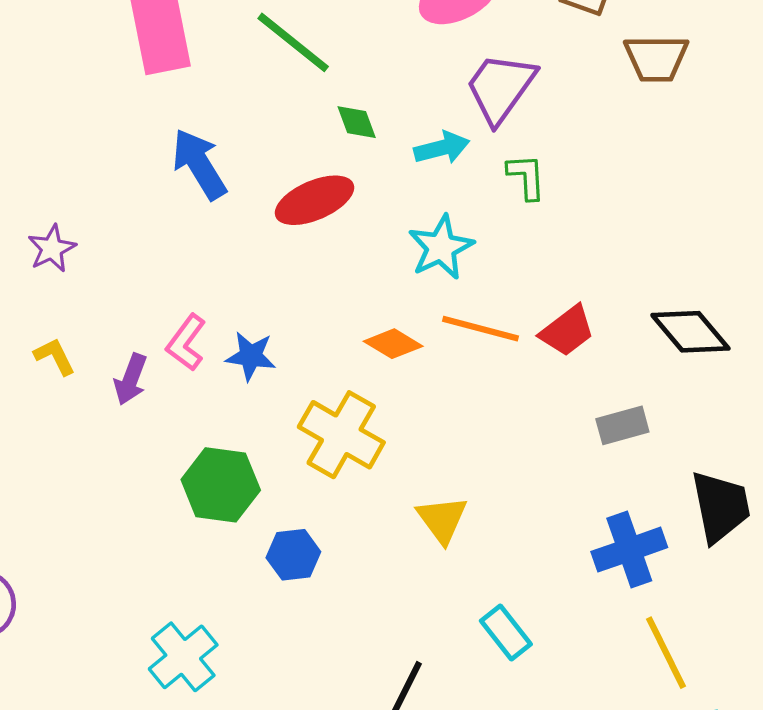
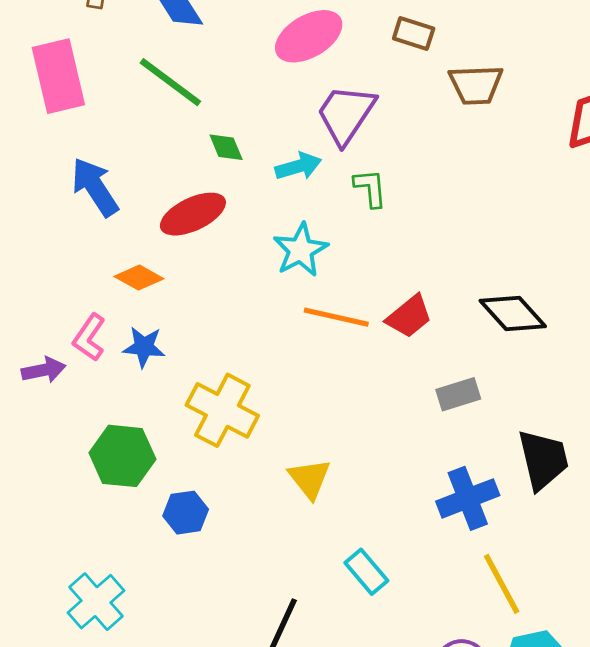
orange diamond: (393, 344) -> (139, 278), moved
purple arrow: (131, 379) -> (44, 370), turned -120

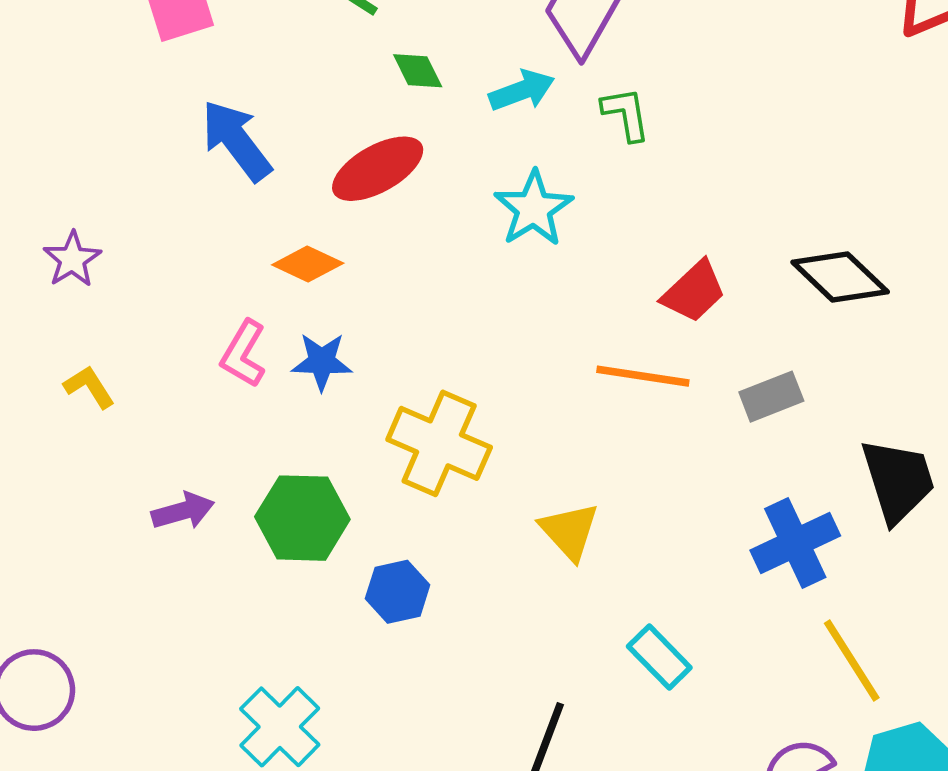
orange line: (336, 317) -> (643, 376), moved
purple arrow: (44, 370) -> (183, 511), moved

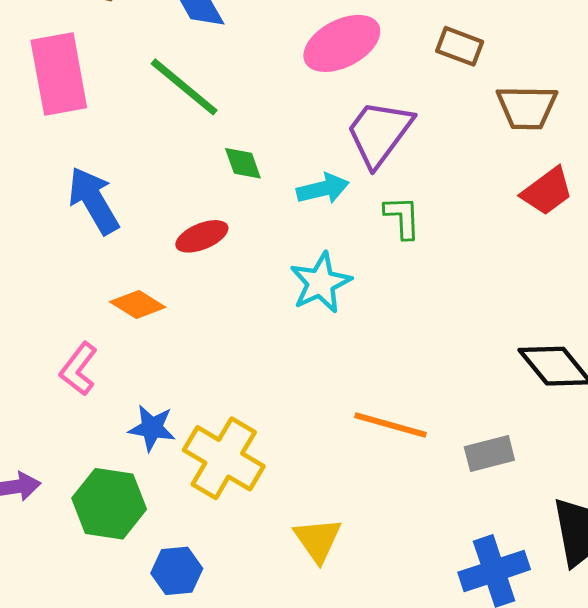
red ellipse: (378, 169) -> (202, 236), size x0.7
red trapezoid: (694, 292) -> (547, 191), moved
blue star: (322, 362) -> (152, 428), moved

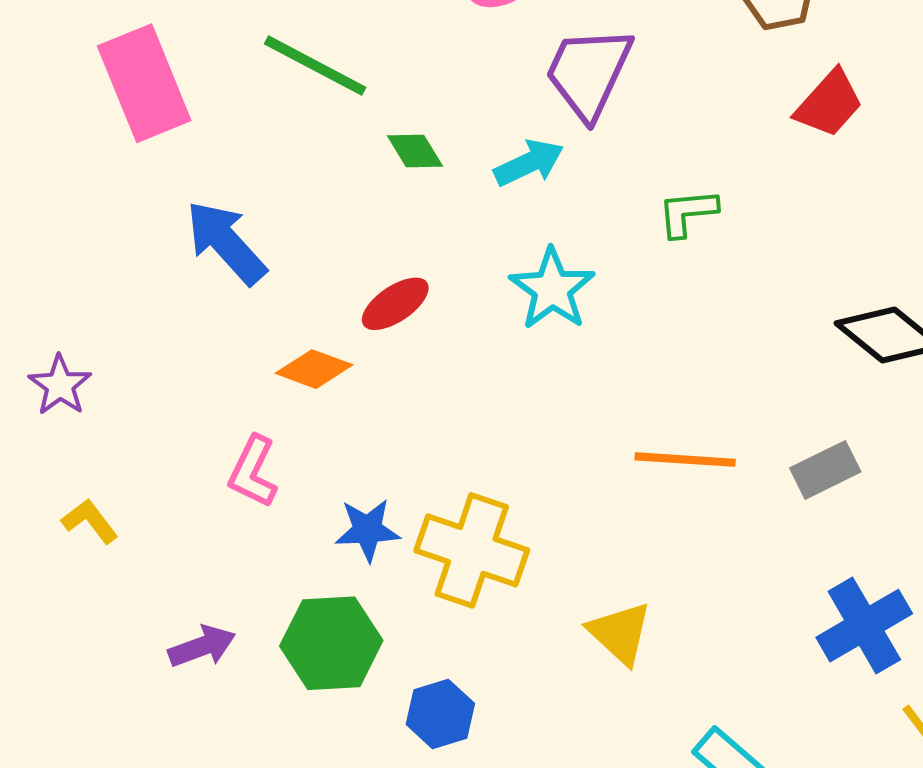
green L-shape: (402, 217) -> (688, 213), moved, turned -81
red ellipse: (202, 236) -> (395, 304), moved

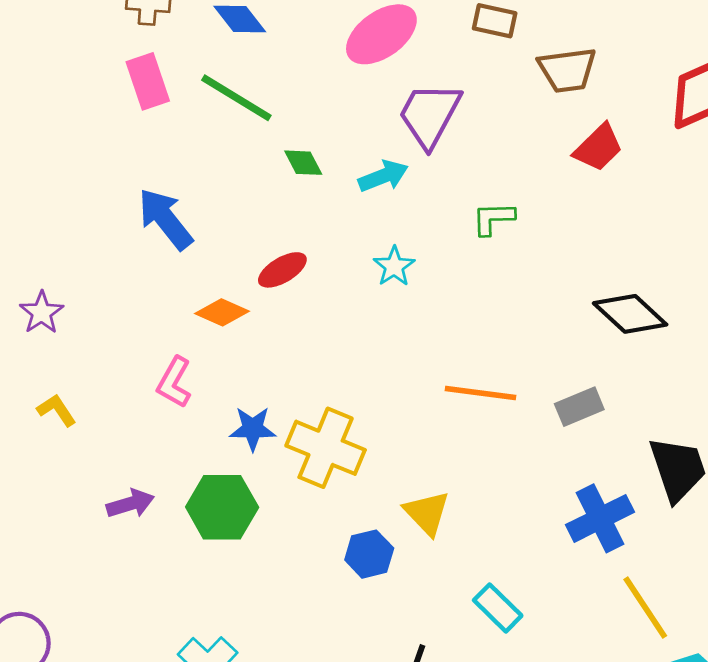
pink rectangle: (144, 83) -> (148, 81), moved, size x0.7
cyan star: (552, 289) -> (394, 266), size x0.7
blue hexagon: (440, 714) -> (369, 554), moved

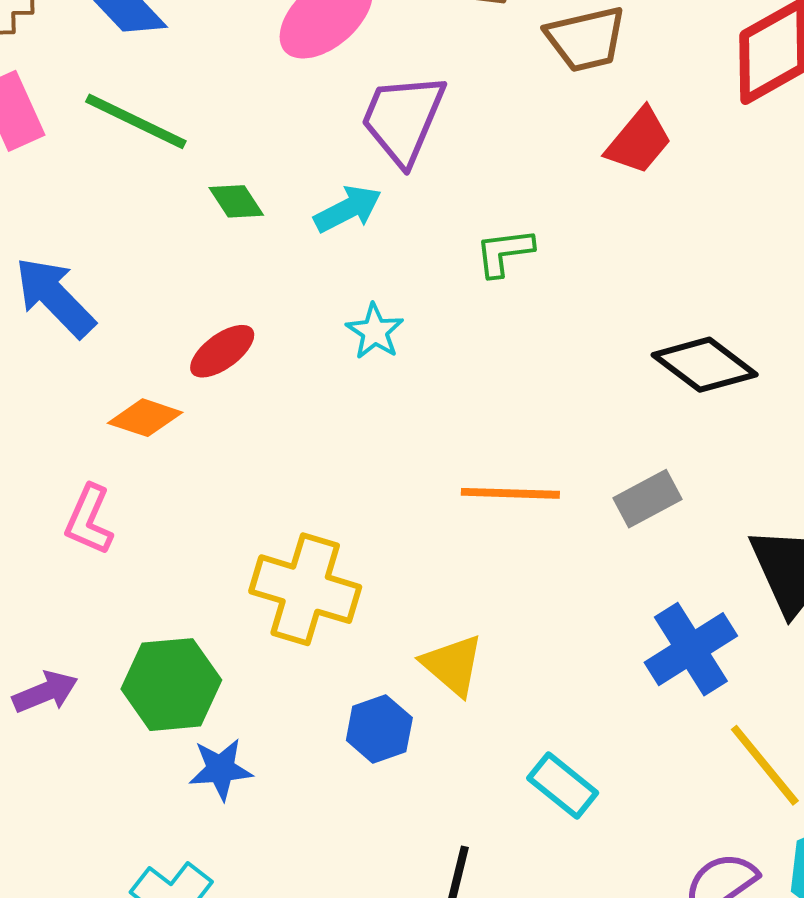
blue star: (253, 429) -> (221, 769), moved

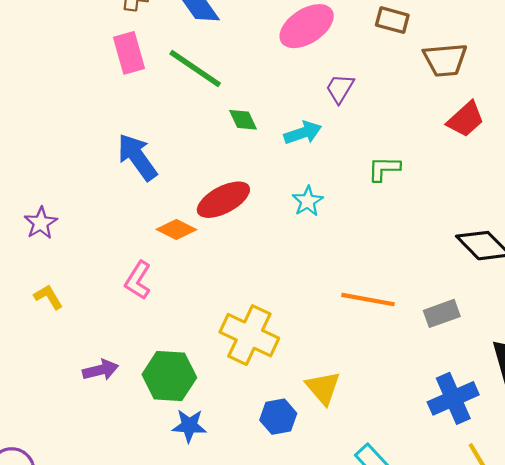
purple trapezoid: (403, 119) -> (340, 88), size x0.6
red ellipse: (222, 351) -> (223, 200), size x1.4

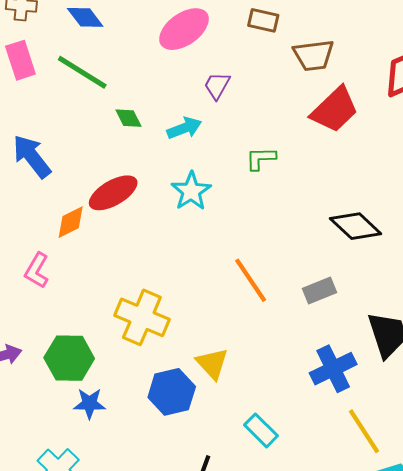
red trapezoid: (466, 119) -> (335, 110), size x1.4
cyan star: (308, 201) -> (191, 191), size x1.4
orange diamond: (176, 229) -> (71, 222), turned -51
orange line: (368, 300) -> (251, 280), turned 48
blue hexagon: (278, 417) -> (172, 392), size x1.4

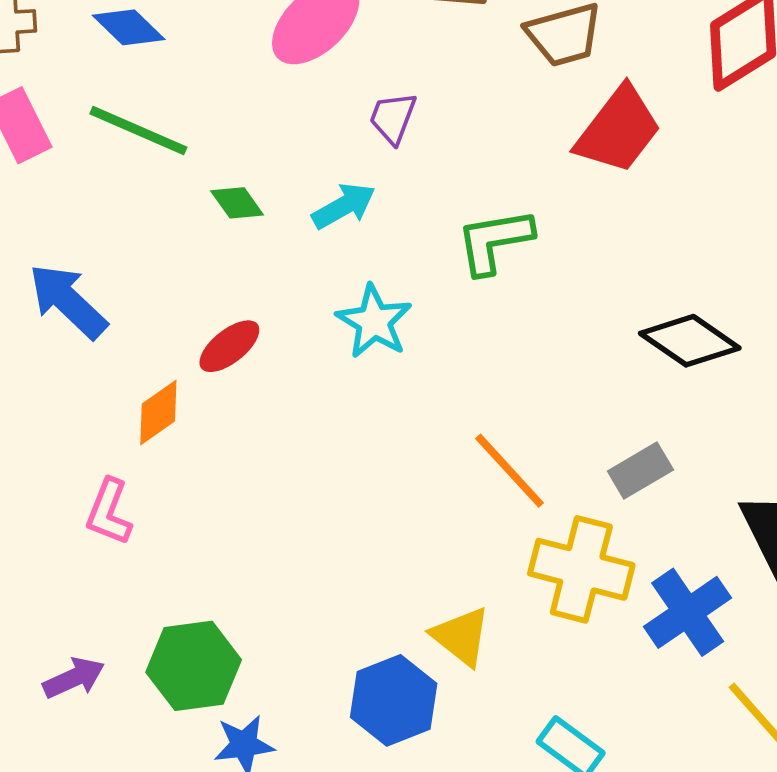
green L-shape: (261, 158) -> (494, 241), size x1.4
red ellipse: (113, 193) -> (229, 346), size x0.7
yellow cross: (142, 317) -> (581, 569), moved

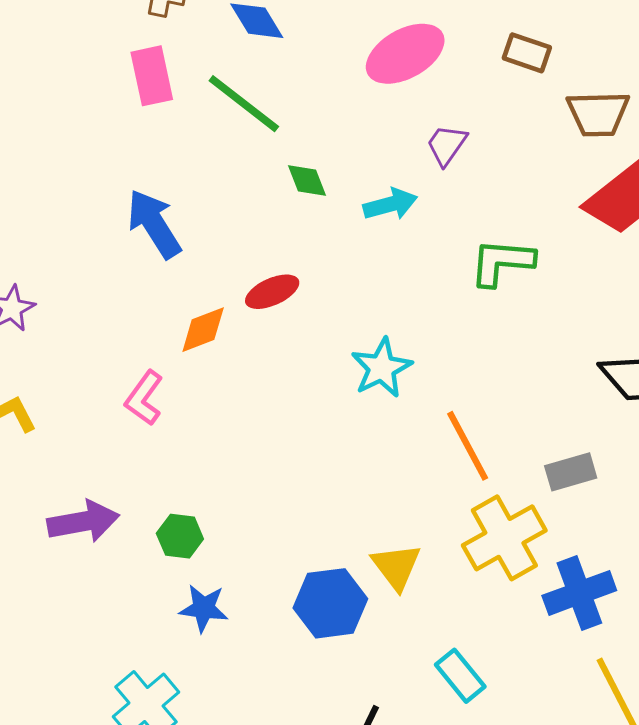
cyan star: (374, 321) -> (382, 368), moved
yellow cross: (581, 569) -> (504, 538), turned 32
green hexagon: (194, 666) -> (180, 536), size x0.6
purple arrow: (74, 678) -> (83, 522), size x1.4

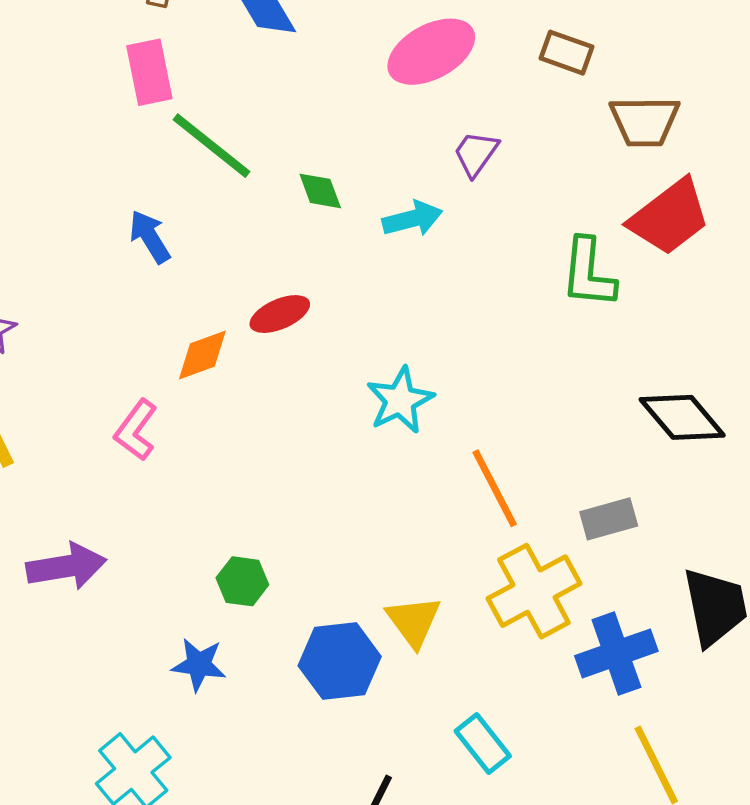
green line: (244, 104) -> (211, 146), moved
blue arrow: (154, 224) -> (150, 237), size x0.7
green L-shape: (502, 262) -> (588, 273), moved, turned -90
green hexagon: (180, 536) -> (242, 581), moved

